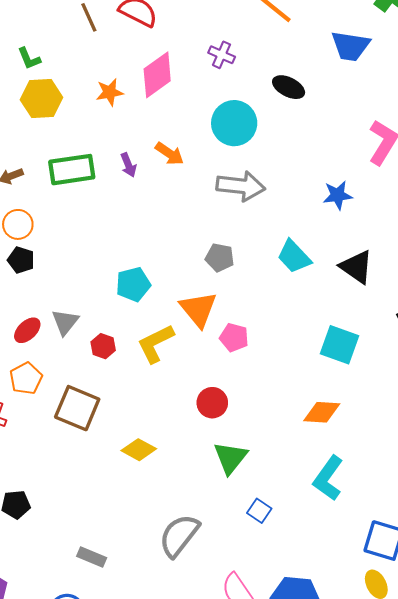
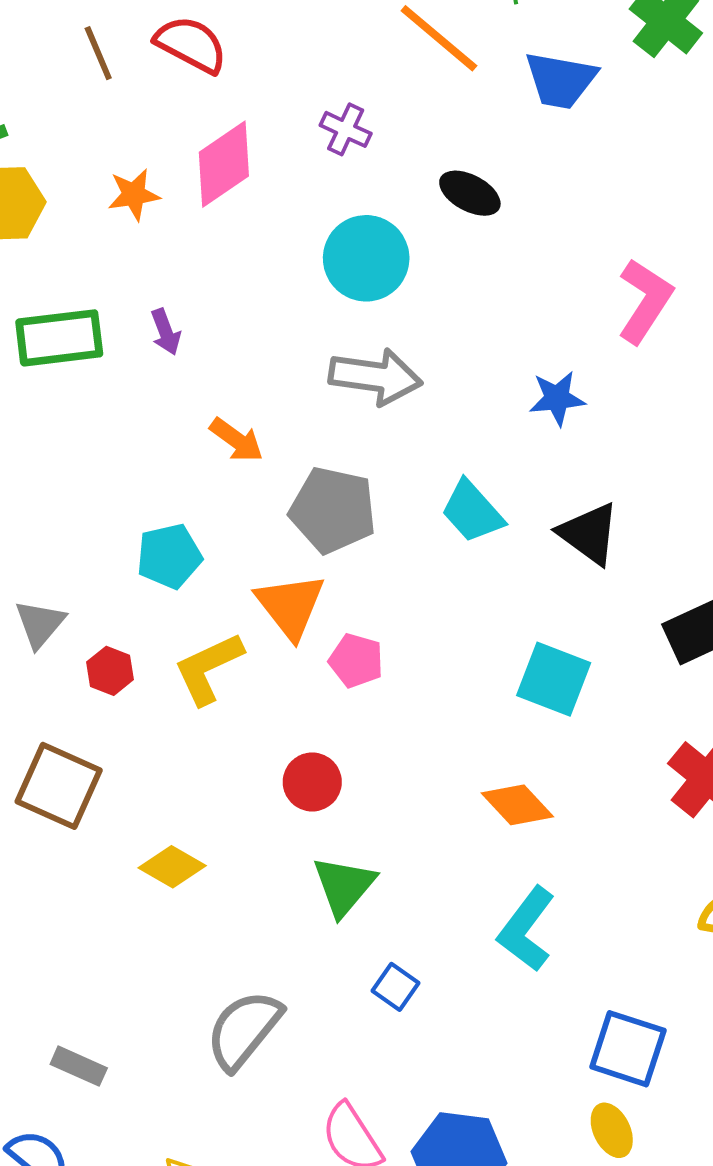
blue trapezoid: (350, 46) -> (561, 80), moved
orange arrow: (169, 154) -> (236, 440), moved
gray pentagon: (220, 258) -> (333, 510), size x1.6
orange diamond: (322, 412) -> (517, 805), turned 42

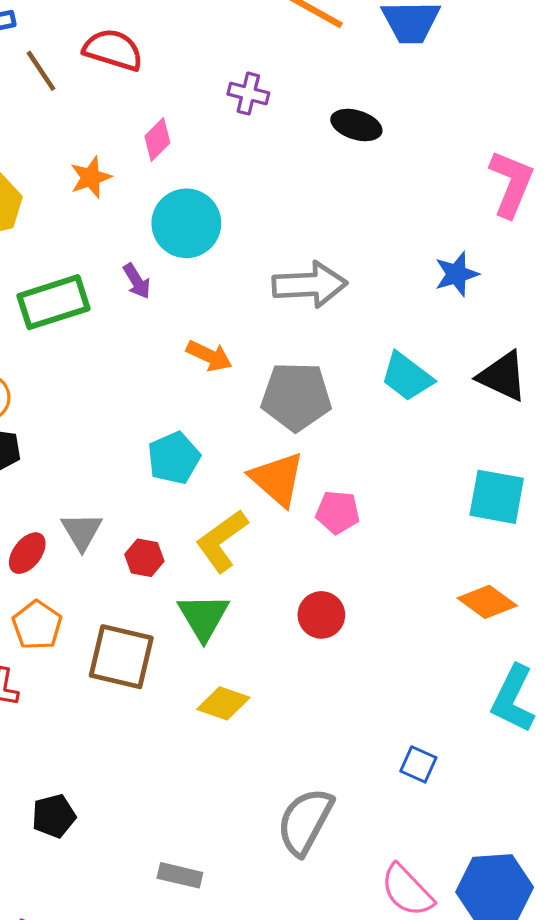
pink diamond: (224, 164) -> (157, 140), size x0.6
cyan circle: (366, 258) -> (186, 223), moved
green triangle: (344, 886) -> (204, 617), moved

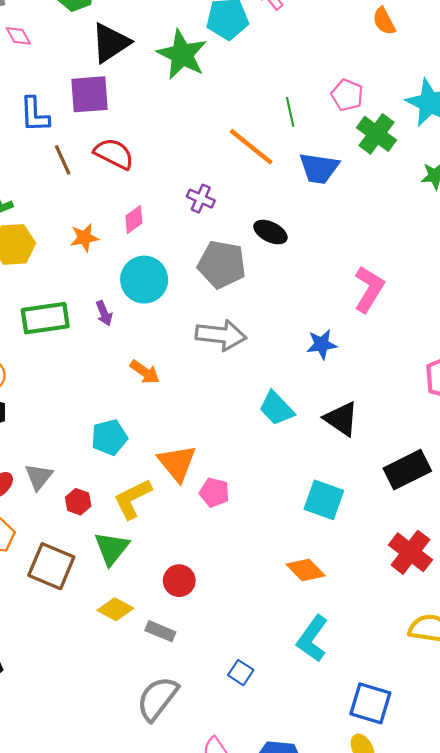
gray pentagon: (296, 397) -> (222, 264), moved
red circle: (321, 615) -> (179, 581), moved
gray rectangle: (180, 875) -> (160, 631), moved

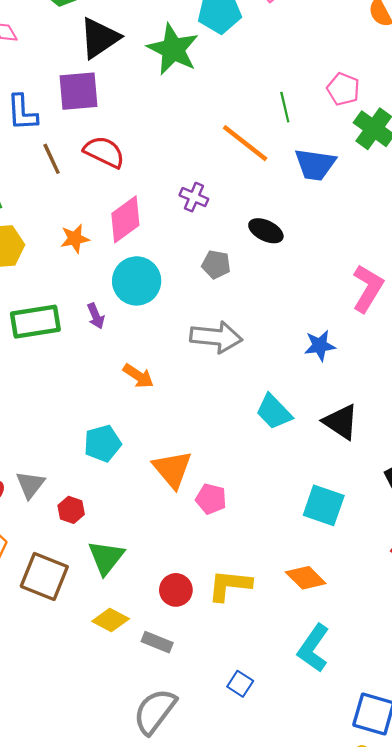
pink diamond: (134, 220) -> (125, 219), size x1.6
gray pentagon: (222, 264) -> (216, 264), size x0.6
yellow L-shape: (133, 499) -> (230, 585), moved, turned 33

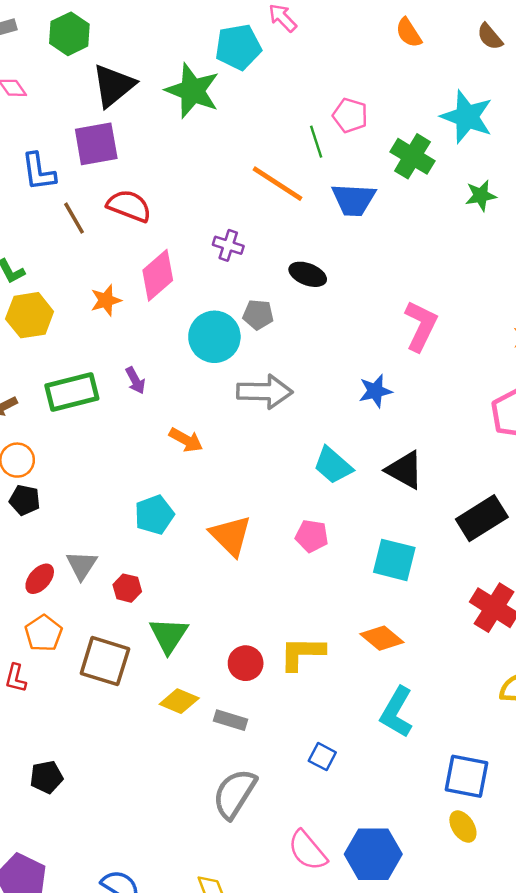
pink pentagon: (343, 89) -> (350, 115), moved
cyan circle: (137, 281) -> (214, 337), moved
pink pentagon: (211, 499) -> (312, 536), moved

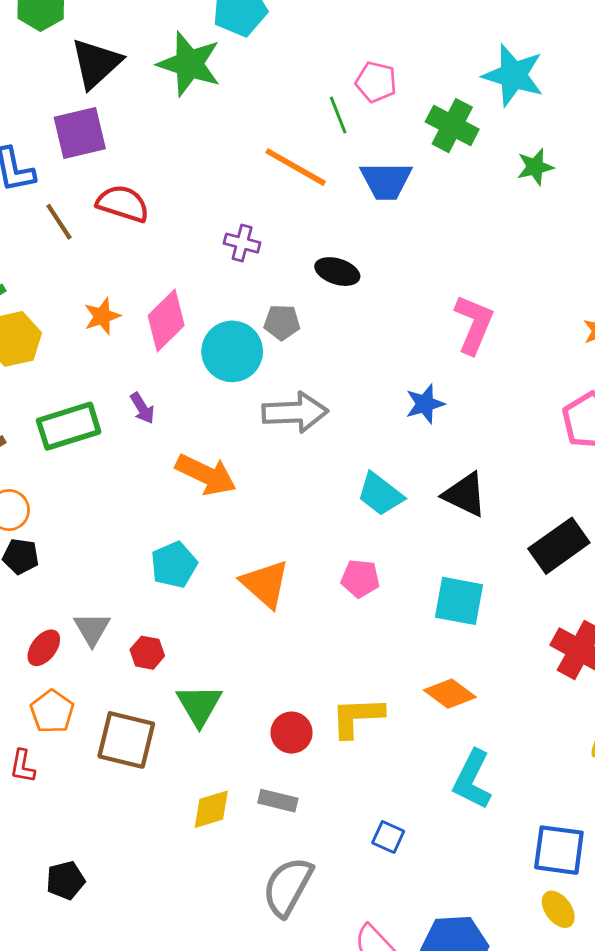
pink diamond: (158, 275) -> (166, 321), moved
orange arrow: (186, 440) -> (206, 475), size x1.5
yellow diamond: (179, 701) -> (211, 809), moved, turned -36

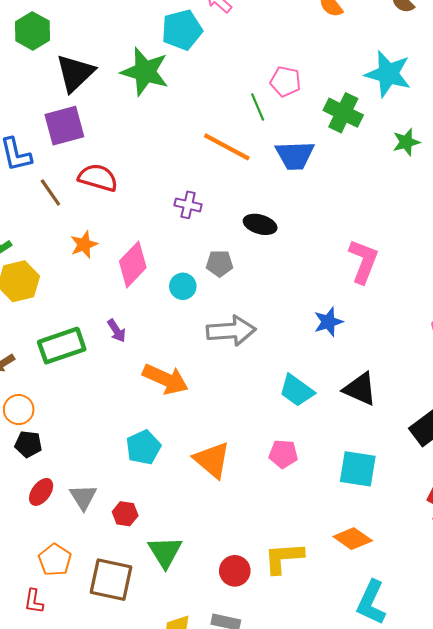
orange star: (102, 316) -> (84, 245), moved
cyan circle: (232, 351) -> (183, 286), size x0.6
red ellipse: (44, 648) -> (41, 492), moved

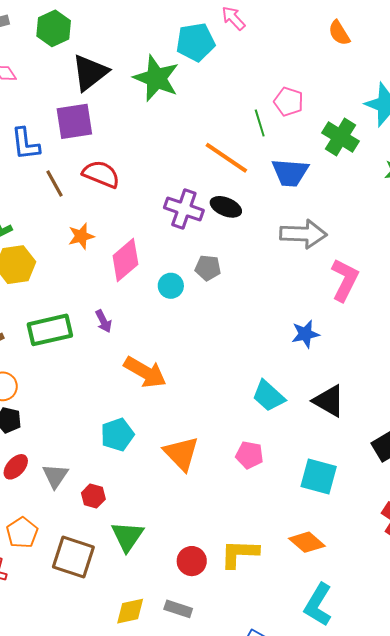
purple cross: (188, 205) -> (184, 209), size x1.5
black ellipse: (260, 224) -> (226, 207), moved
gray arrow: (231, 331) -> (303, 234), moved

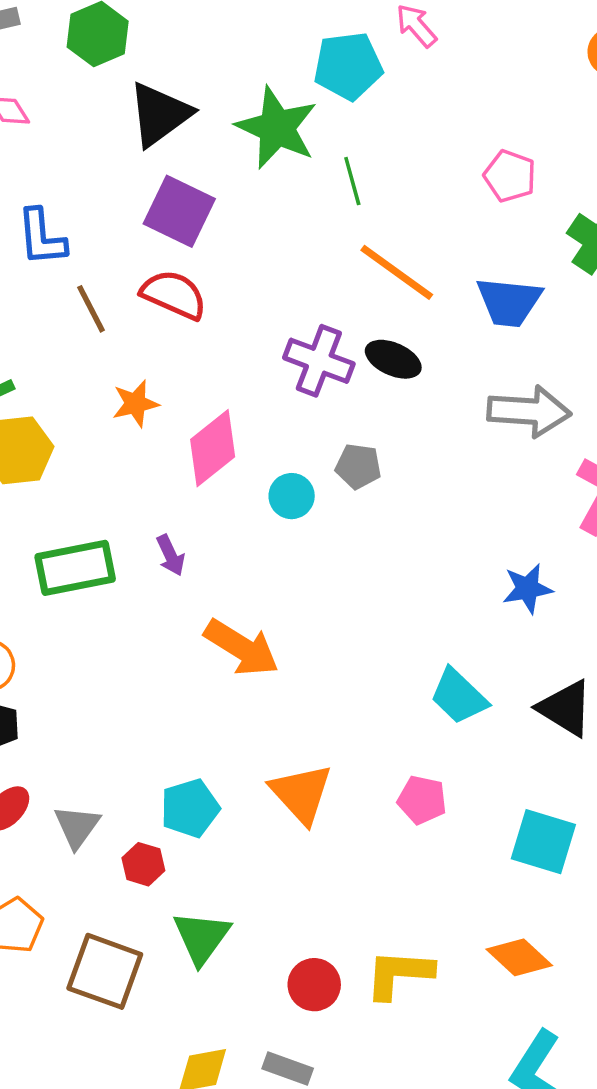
purple square: (74, 121) -> (179, 211), moved, turned 33
green line: (260, 123) -> (352, 181), moved
cyan pentagon: (117, 435) -> (190, 808), moved

